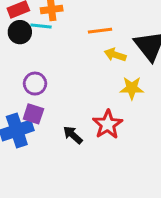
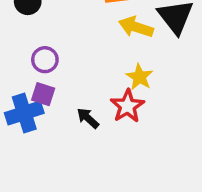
yellow arrow: (115, 55) -> (136, 27), size x1.4
yellow star: (132, 88) -> (139, 77), moved, turned 30

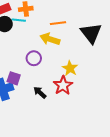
yellow arrow: (136, 27) -> (50, 39), moved
purple circle: (45, 60) -> (34, 58), moved

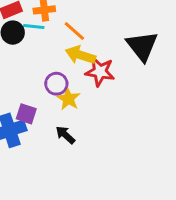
orange line: (58, 23) -> (74, 31), moved, turned 49
yellow star: (70, 68) -> (68, 99), moved
red star: (63, 85) -> (100, 72), moved, turned -30

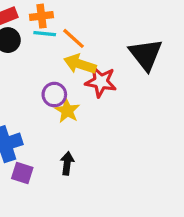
cyan line: (34, 27) -> (45, 34), moved
purple square: (26, 114) -> (22, 173), moved
black arrow: (65, 135) -> (67, 163), moved, turned 55

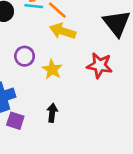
red star: (101, 82) -> (100, 65), moved
purple circle: (54, 95) -> (25, 56), moved

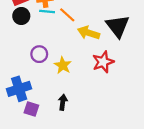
yellow arrow: (63, 31) -> (89, 33), moved
red star: (100, 65) -> (103, 62), turned -30

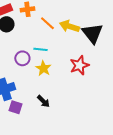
cyan line: (47, 12) -> (40, 49), moved
yellow arrow: (89, 33) -> (69, 26), moved
black arrow: (63, 102) -> (43, 101), turned 128

